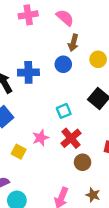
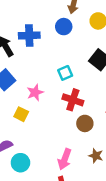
pink star: (41, 138) -> (35, 93), moved
red cross: (71, 138) -> (73, 100), turned -30

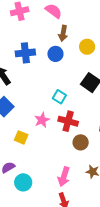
blue cross: (29, 35) -> (25, 53), moved
cyan square: (65, 73) -> (59, 97), turned -32
pink star: (35, 93) -> (42, 120), moved

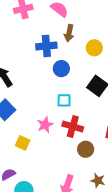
blue cross: (25, 53) -> (46, 46), moved
blue circle: (55, 54) -> (61, 69), moved
cyan square: (59, 97) -> (64, 100), turned -32

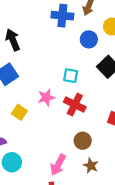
blue circle: (61, 69) -> (89, 39), moved
brown circle: (86, 149) -> (83, 141), moved

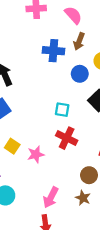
pink star: (46, 97) -> (36, 154), moved
brown circle: (83, 141) -> (89, 175), moved

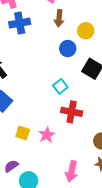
blue cross: (53, 51) -> (20, 23), moved
cyan square: (62, 110) -> (60, 86), turned -32

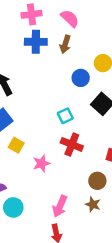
brown arrow: (59, 18) -> (65, 44), moved
yellow square: (23, 133) -> (16, 145), moved

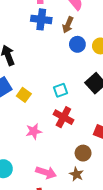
blue circle: (81, 78) -> (77, 44), moved
yellow square: (16, 145) -> (24, 95), moved
pink arrow: (60, 206) -> (46, 172), turned -102

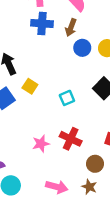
yellow square: (24, 95) -> (30, 86), moved
red cross: (63, 117) -> (71, 139), moved

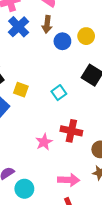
blue cross: (42, 23) -> (19, 27), turned -35

